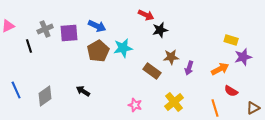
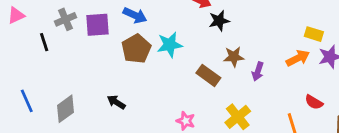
orange arrow: (220, 69) -> (298, 58), moved

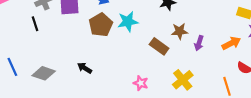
black line: (44, 42) -> (35, 24), moved
orange arrow: (298, 58) -> (231, 43), moved
gray diamond: (65, 109) -> (44, 73), turned 55

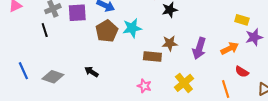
brown star: (180, 31) -> (170, 43), moved
purple arrow: (199, 43) -> (199, 48), size x1.5
brown rectangle: (159, 46) -> (152, 56), moved, turned -30

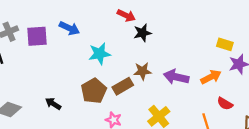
brown pentagon: (107, 31) -> (94, 91), moved
purple arrow: (199, 48) -> (176, 77), turned 85
brown rectangle: (152, 56) -> (123, 86), turned -36

